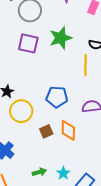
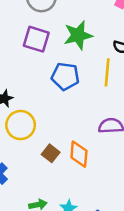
blue pentagon: (57, 97) -> (65, 76), moved
brown square: (46, 131) -> (51, 153), turned -32

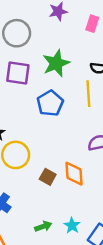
blue pentagon: (65, 76) -> (50, 103), turned -30

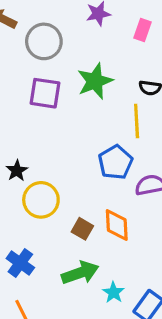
blue pentagon: (50, 103) -> (115, 162), moved
green arrow: (43, 226) -> (80, 273), moved, size x1.6

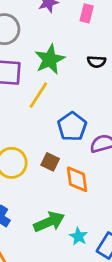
yellow line: (137, 121) -> (38, 95), moved, turned 40
brown square: (82, 229) -> (50, 162), moved

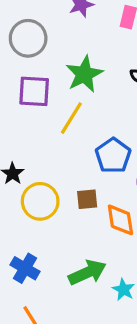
brown square: (50, 162) -> (87, 199), turned -30

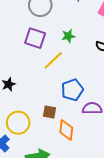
green star: (84, 74) -> (68, 36), size x0.6
yellow circle: (40, 201) -> (18, 123), moved

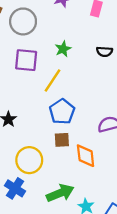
blue pentagon: (72, 90) -> (62, 112), moved

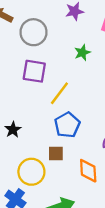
green star: (63, 49) -> (82, 53), moved
brown square: (62, 140) -> (56, 154), moved

